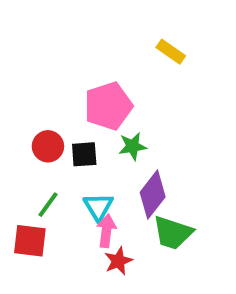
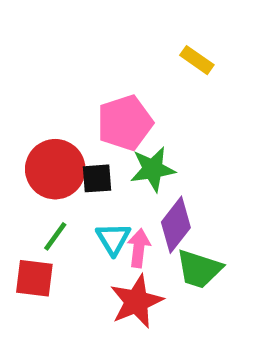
red circle: (48, 146) -> (55, 169), size x1.6
green star: (132, 146) -> (153, 169), size x1.4
pink arrow: (106, 231) -> (139, 248), moved
red star: (118, 261) -> (136, 301), size x1.6

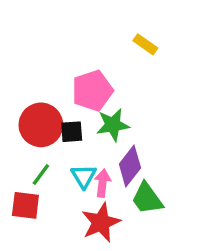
green trapezoid: (199, 269) -> (147, 199), turned 36

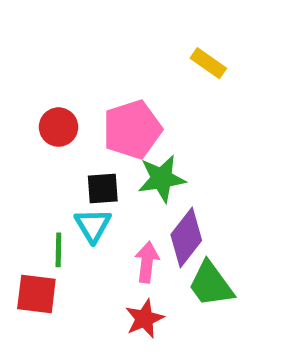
red circle: (41, 125) -> (58, 127), moved, size x0.6
green line: (41, 175) -> (58, 250), turned -35
cyan triangle: (84, 176) -> (93, 225), moved
red star: (101, 222) -> (144, 319), size x0.7

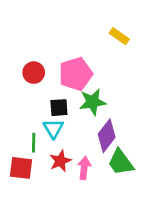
pink arrow: (147, 262) -> (84, 168), moved
red star: (144, 319) -> (60, 161), moved

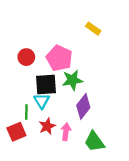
pink pentagon: (76, 74) -> (59, 58), turned -30
black square: (59, 108) -> (46, 84), size x1.5
green trapezoid: (121, 162) -> (94, 142), moved
red square: (21, 168) -> (16, 132), turned -30

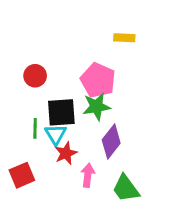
yellow rectangle: (93, 29) -> (124, 38), turned -32
pink pentagon: (59, 58) -> (98, 80), moved
green line: (26, 112) -> (35, 128), moved
red star: (47, 126) -> (66, 153), moved

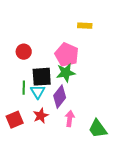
purple diamond: (111, 142) -> (60, 97), moved
red star: (66, 153) -> (41, 116), moved
pink arrow: (88, 175) -> (70, 119), moved
green trapezoid: (126, 188) -> (98, 129), moved

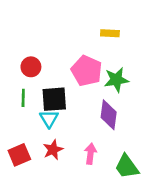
green star: (66, 73) -> (116, 80), moved
green line: (24, 88) -> (23, 98), moved
purple diamond: (60, 97) -> (109, 115), moved, turned -30

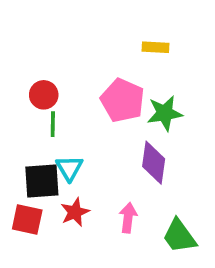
green line: (23, 98) -> (53, 124), moved
black square: (54, 99) -> (42, 181), moved
red square: (19, 155) -> (27, 219), turned 35

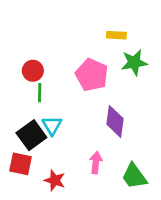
green star: (165, 113) -> (134, 63), moved
black square: (42, 181) -> (31, 135), turned -32
red star: (75, 212) -> (55, 180), moved, turned -30

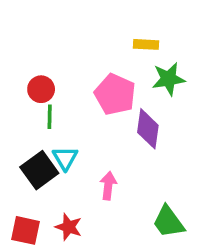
purple diamond: (115, 121) -> (148, 129), moved
pink arrow: (96, 163) -> (108, 186), moved
red square: (20, 164) -> (26, 230), moved

